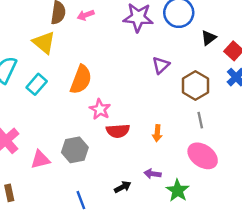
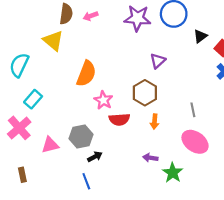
cyan rectangle: (37, 84) -> (33, 99), moved
brown hexagon: (195, 85) -> (145, 93), moved
black arrow: (123, 187) -> (95, 157), moved

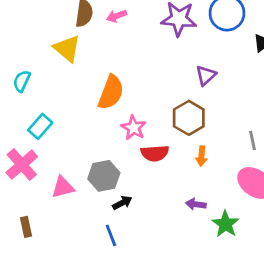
cyan semicircle: (19, 65) -> (22, 81), size x0.7

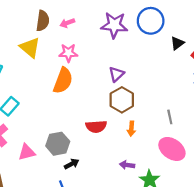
purple triangle: (206, 75) -> (116, 74), moved
pink star: (134, 128) -> (68, 53), moved, turned -30

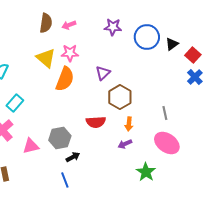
blue circle: (151, 21) -> (147, 37), moved
purple star: (114, 25) -> (113, 27), size x0.7
yellow triangle: (30, 47) -> (46, 58), moved
purple triangle: (116, 74) -> (103, 73), moved
purple arrow: (127, 165) -> (125, 144), moved, turned -32

